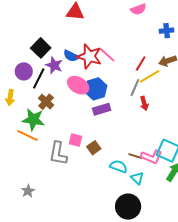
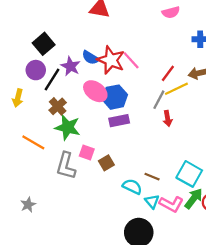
black square: (41, 48) -> (44, 44), moved
green star: (33, 120) -> (68, 127), moved
pink L-shape: (152, 157) -> (171, 204), moved

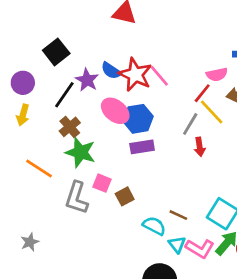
pink semicircle: (171, 12) -> (217, 74), moved
purple circle: (36, 70) -> (23, 83), moved
yellow line: (176, 89) -> (212, 112), turned 70

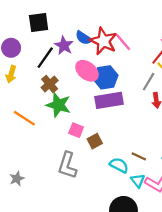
black square: (56, 52) -> (39, 22), turned 30
purple rectangle: (142, 147) -> (109, 100), size x1.4
gray L-shape: (77, 198) -> (67, 165), moved

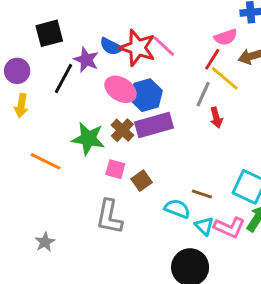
brown cross: (50, 84) -> (122, 130), moved

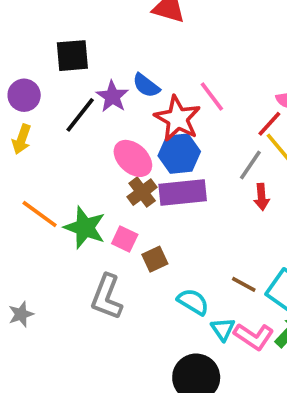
red star: (138, 48) -> (177, 119), moved
pink ellipse: (120, 89) -> (133, 158), moved
green star: (88, 139) -> (85, 228), moved
brown line: (202, 194) -> (244, 284), moved

